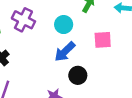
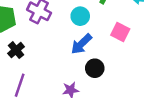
pink square: (103, 40) -> (120, 32), turned 30

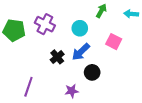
black cross: (16, 50) -> (57, 57), moved

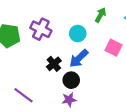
black circle: (92, 72) -> (71, 80), moved
purple line: (28, 87) -> (24, 95), turned -72

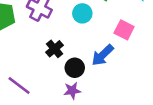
blue arrow: (79, 58) -> (103, 55), moved

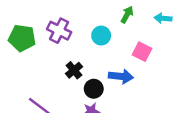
blue arrow: (103, 55) -> (121, 76), turned -130

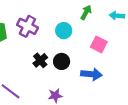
blue arrow: (121, 76) -> (91, 74), moved
black circle: (94, 89) -> (62, 61), moved

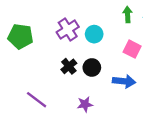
green arrow: (86, 12) -> (128, 15), moved, turned -32
purple cross: (27, 26) -> (68, 30), moved, turned 30

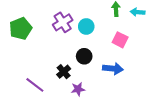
green pentagon: (21, 36) -> (21, 29), turned -30
black cross: (69, 66) -> (64, 72), moved

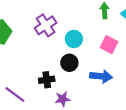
cyan circle: (86, 26) -> (74, 39), moved
black cross: (64, 72) -> (47, 80), turned 32

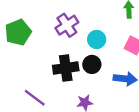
black cross: (47, 80) -> (66, 68), moved, size x1.5

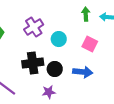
black circle: (92, 64) -> (55, 69), moved

